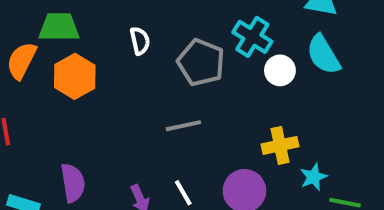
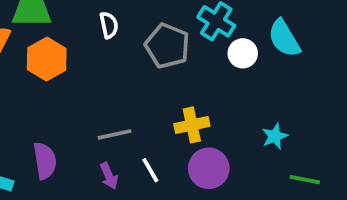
gray line: (183, 126) -> (115, 134), moved
yellow cross: (280, 145) -> (192, 125), moved
cyan star: (314, 177) -> (275, 136), moved

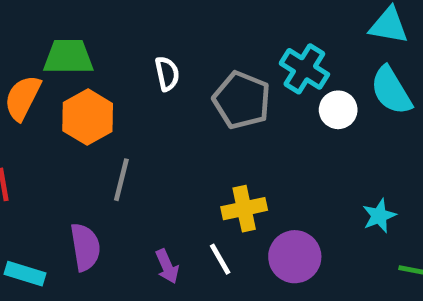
yellow cross: (192, 125) -> (244, 209), moved
gray line: (115, 134) -> (121, 180), moved, turned -64

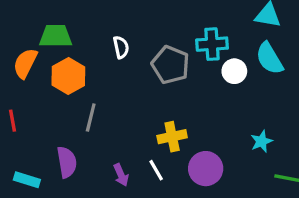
cyan cross: (304, 69) -> (212, 44), turned -36

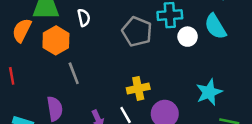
white semicircle: (121, 47) -> (84, 18), moved
gray line: (91, 117) -> (74, 73), turned -35
cyan star: (261, 141) -> (209, 92), size x1.5

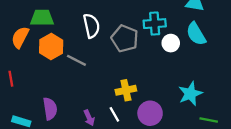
white semicircle: (84, 18) -> (91, 26), moved, size x1.5
gray line: (74, 73) -> (76, 60), moved, turned -42

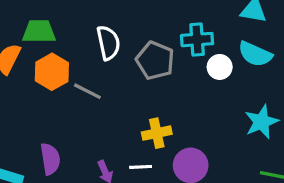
cyan semicircle: (196, 34) -> (255, 54), turned -35
cyan star: (190, 94) -> (262, 122), moved
white line: (114, 114) -> (141, 167), turned -63

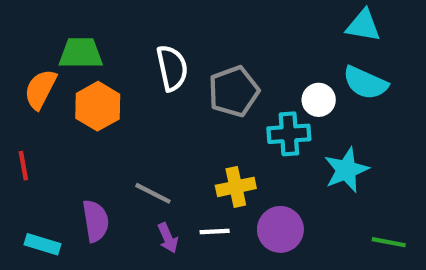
cyan cross: (197, 40) -> (289, 134), moved
gray pentagon: (155, 61) -> (234, 91), turned 30
gray line: (87, 91) -> (153, 193), moved
cyan star: (262, 122) -> (346, 170), moved

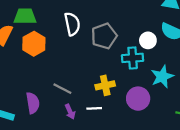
purple circle: (280, 229) -> (138, 99), moved

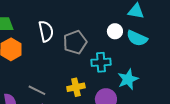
white circle: (148, 40) -> (115, 31), moved

